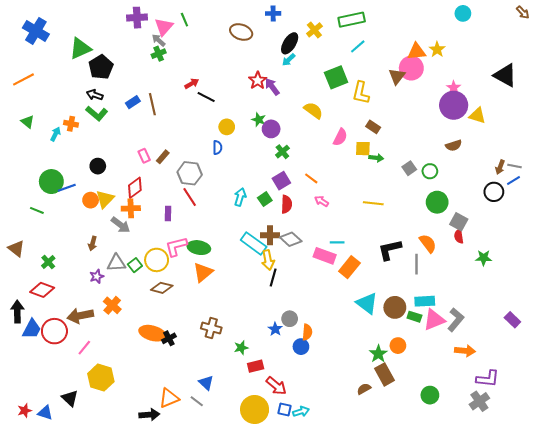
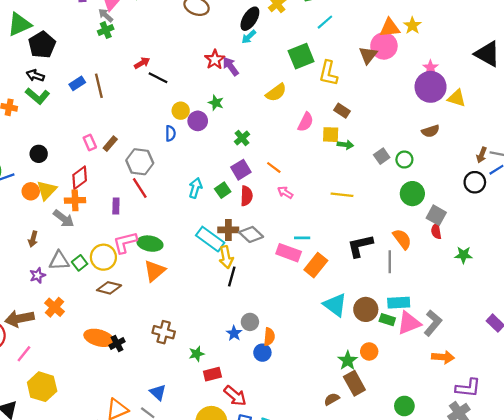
yellow semicircle: (313, 110) -> (276, 93), turned 108
purple circle: (271, 129) -> (198, 121), moved

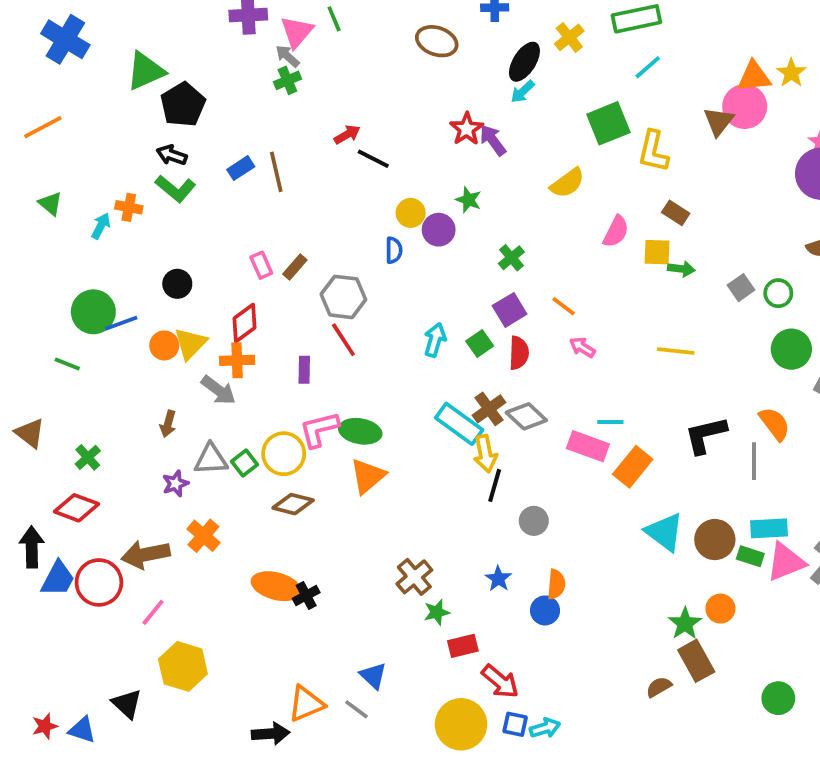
brown cross: (228, 230) -> (489, 409), turned -36
gray circle: (250, 322) -> (534, 521), moved
brown cross: (164, 332) -> (414, 577), moved, turned 35

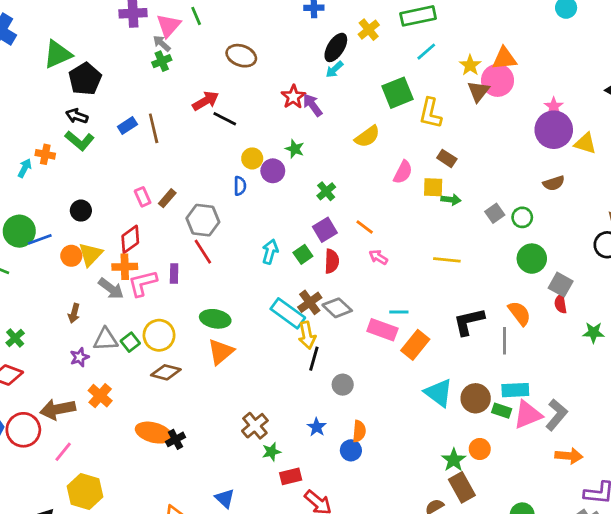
brown ellipse: (437, 41) -> (241, 56), moved
yellow star: (791, 73) -> (470, 65), moved
red arrow: (347, 135) -> (206, 101), size x1.4
pink L-shape: (319, 429) -> (143, 283), moved

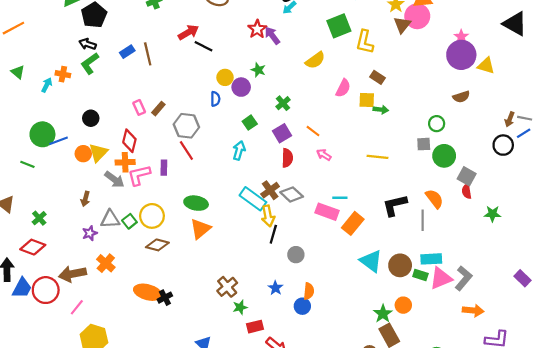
green L-shape: (80, 141) -> (90, 63), turned 105
gray square: (495, 213) -> (424, 144), moved, turned 32
red diamond: (130, 239) -> (129, 141), turned -40
green square: (303, 254) -> (250, 123), moved

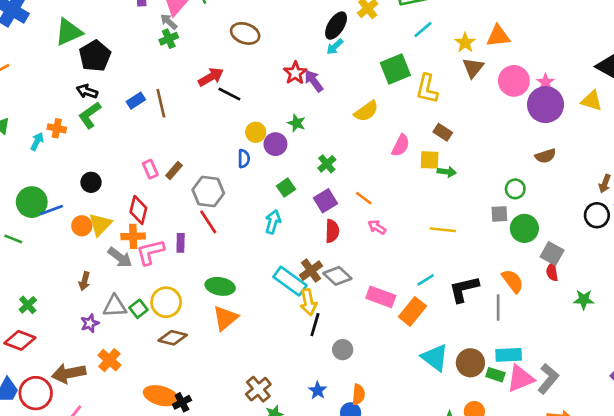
pink circle: (417, 16) -> (514, 81), moved
yellow triangle: (486, 66) -> (592, 101), moved
cyan line: (340, 198) -> (426, 280), moved, turned -32

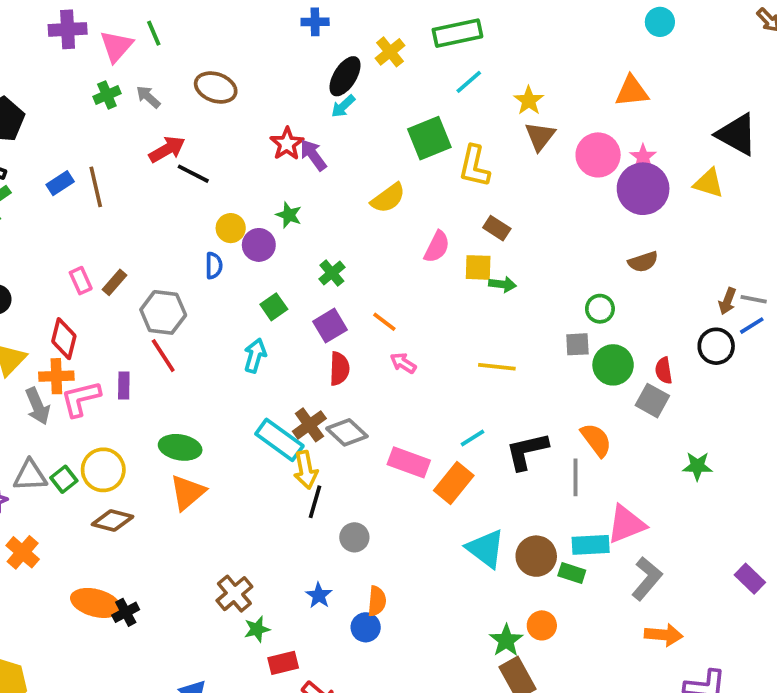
gray arrow: (169, 22) -> (148, 97), moved
orange triangle: (498, 36) -> (632, 91), moved
gray arrow: (120, 257) -> (38, 406), turned 30
red semicircle: (552, 272) -> (664, 371), moved
pink triangle: (520, 379) -> (626, 524), moved

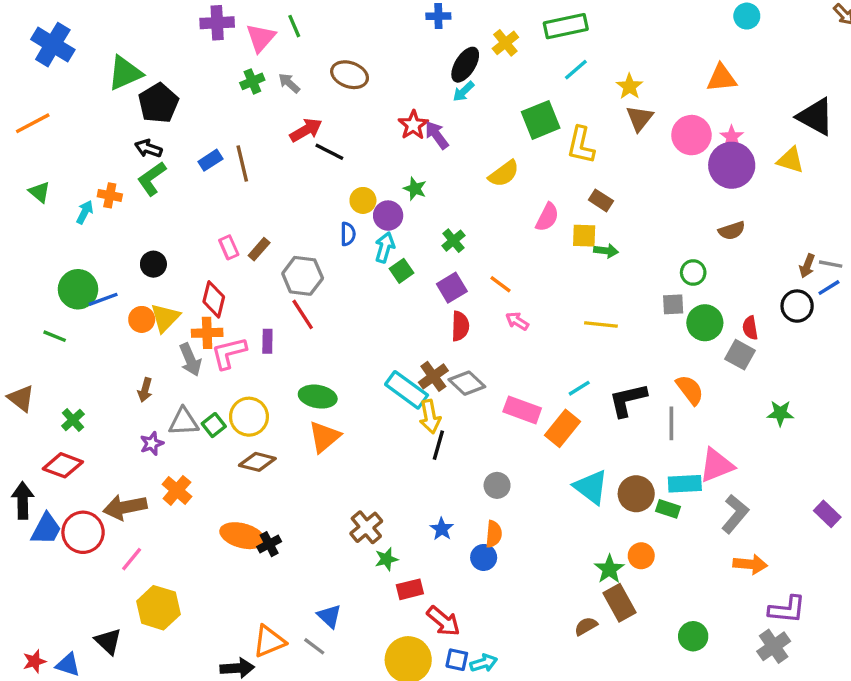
cyan arrow: (255, 356) -> (385, 247), moved
gray circle: (354, 537) -> (497, 485), moved

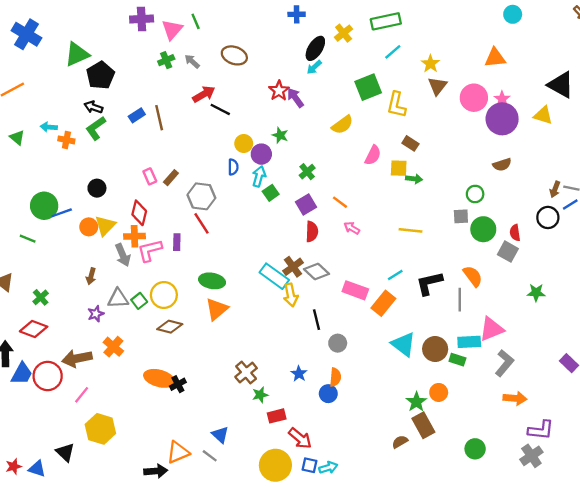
cyan arrow: (85, 212) -> (49, 127), moved, turned -112
black line: (438, 445) -> (317, 320), moved, turned -30

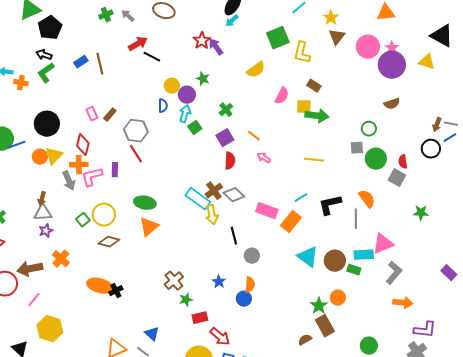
green arrow: (414, 179) -> (317, 116), size x1.6
black circle: (97, 188) -> (47, 124), size x1.6
gray triangle: (118, 299) -> (43, 213), moved

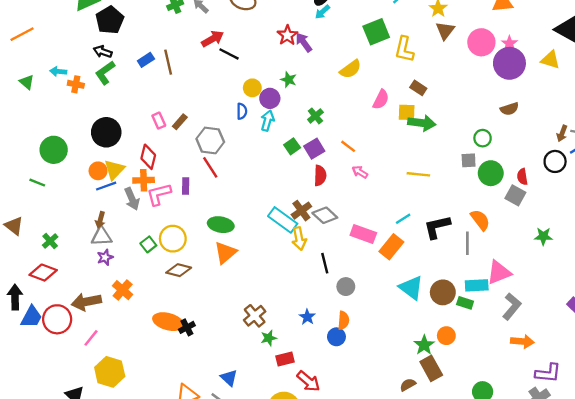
green square: (195, 128) -> (292, 146), moved
blue line: (17, 145) -> (106, 186), moved

